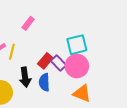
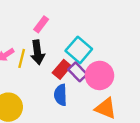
cyan square: (77, 45) -> (79, 50), moved, turned -35
black arrow: (25, 77) -> (37, 52), moved

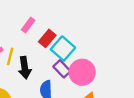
black arrow: (37, 52) -> (25, 68), moved
red rectangle: (62, 69) -> (47, 38), moved

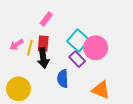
red rectangle: (47, 38) -> (43, 44), moved, turned -35
pink circle: (82, 72) -> (96, 48), moved

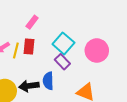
pink circle: (96, 48) -> (97, 51), moved
black arrow: (43, 58) -> (29, 86), moved, turned 90

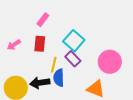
yellow line: (16, 51) -> (54, 65), moved
pink circle: (97, 51) -> (110, 62), moved

